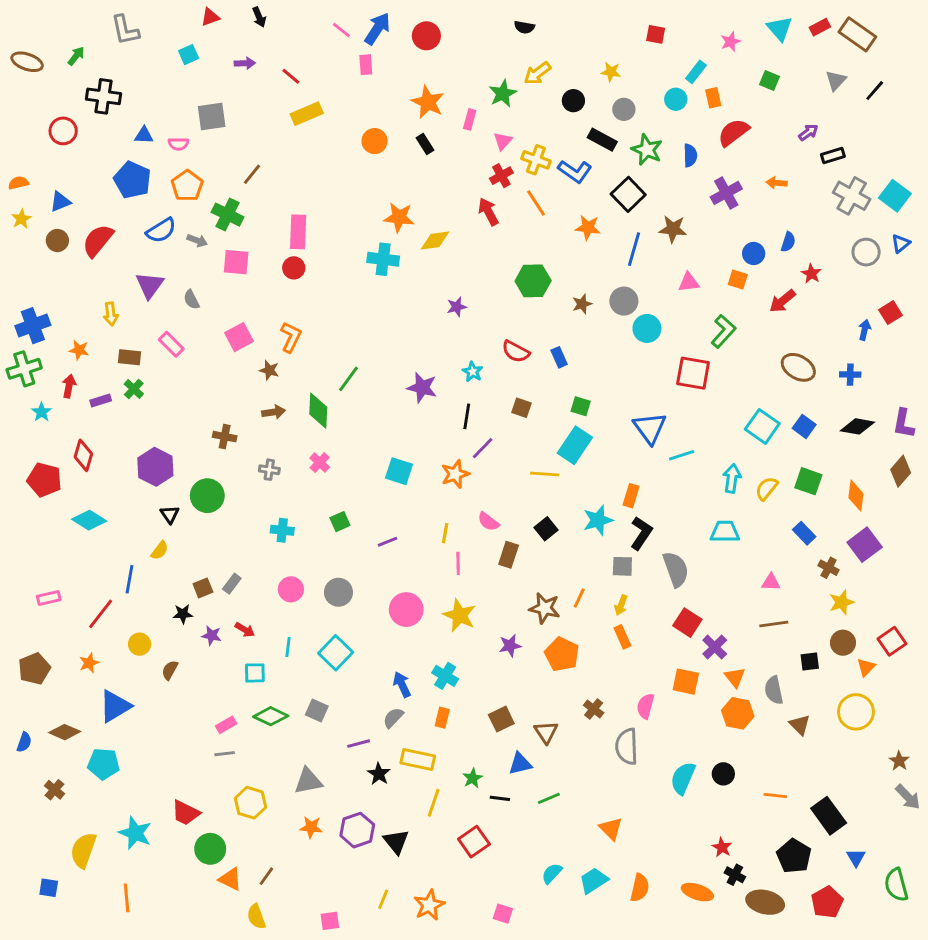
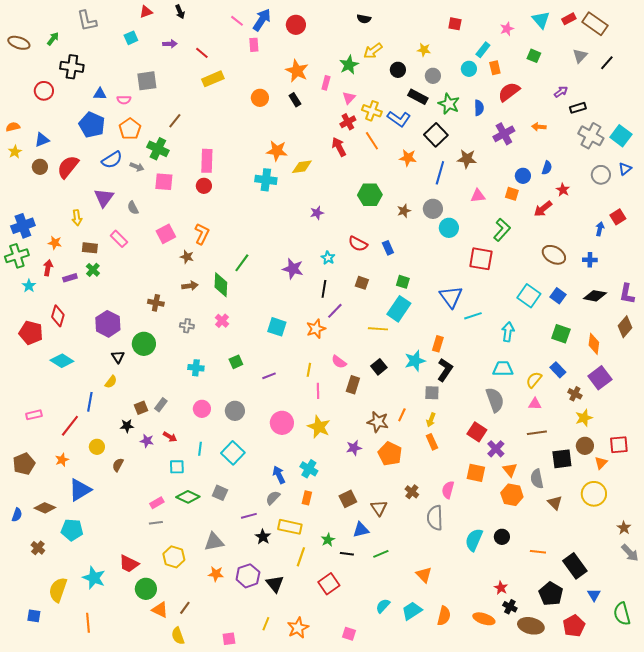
yellow semicircle: (767, 488) -> (534, 380), moved
gray semicircle: (676, 569) -> (495, 400), moved
red square: (892, 641) -> (619, 445), turned 30
black square: (810, 661) -> (562, 459), size x1.5

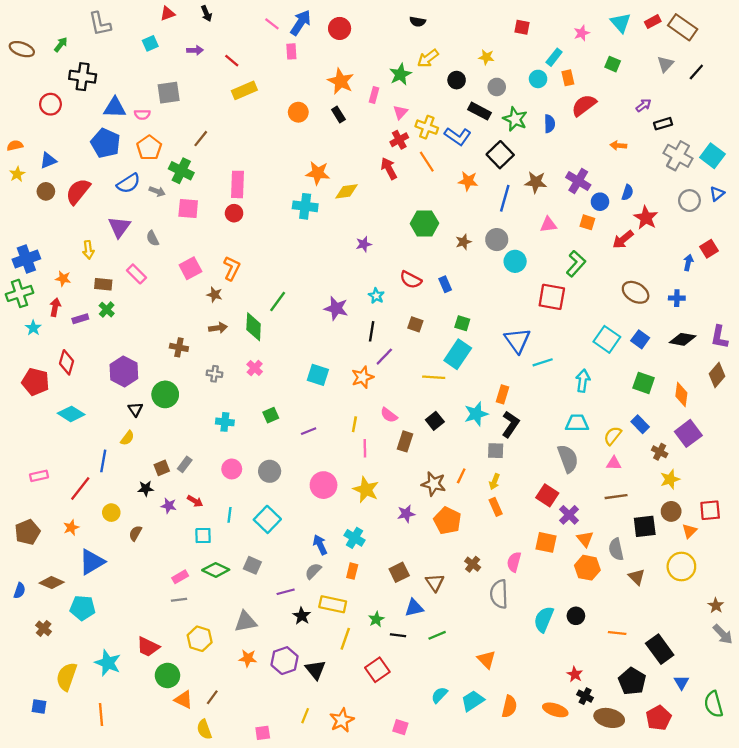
blue triangle: (100, 94) -> (115, 108), size x1.5
purple cross: (504, 134) -> (578, 181), moved, turned -30
red star: (563, 190) -> (646, 218), size x1.5

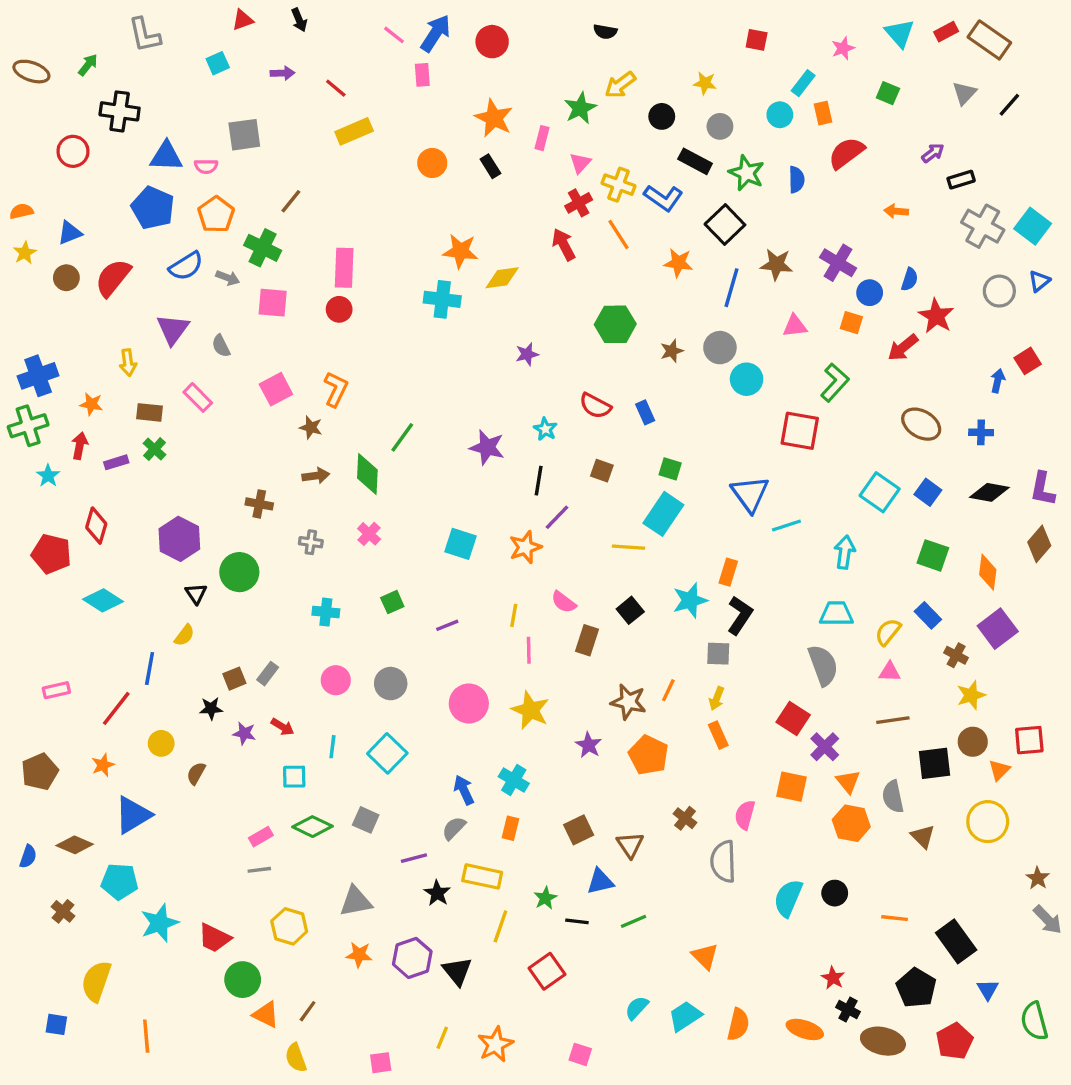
purple star: (406, 514) -> (589, 745), turned -30
cyan star: (108, 663) -> (159, 923), moved, turned 30

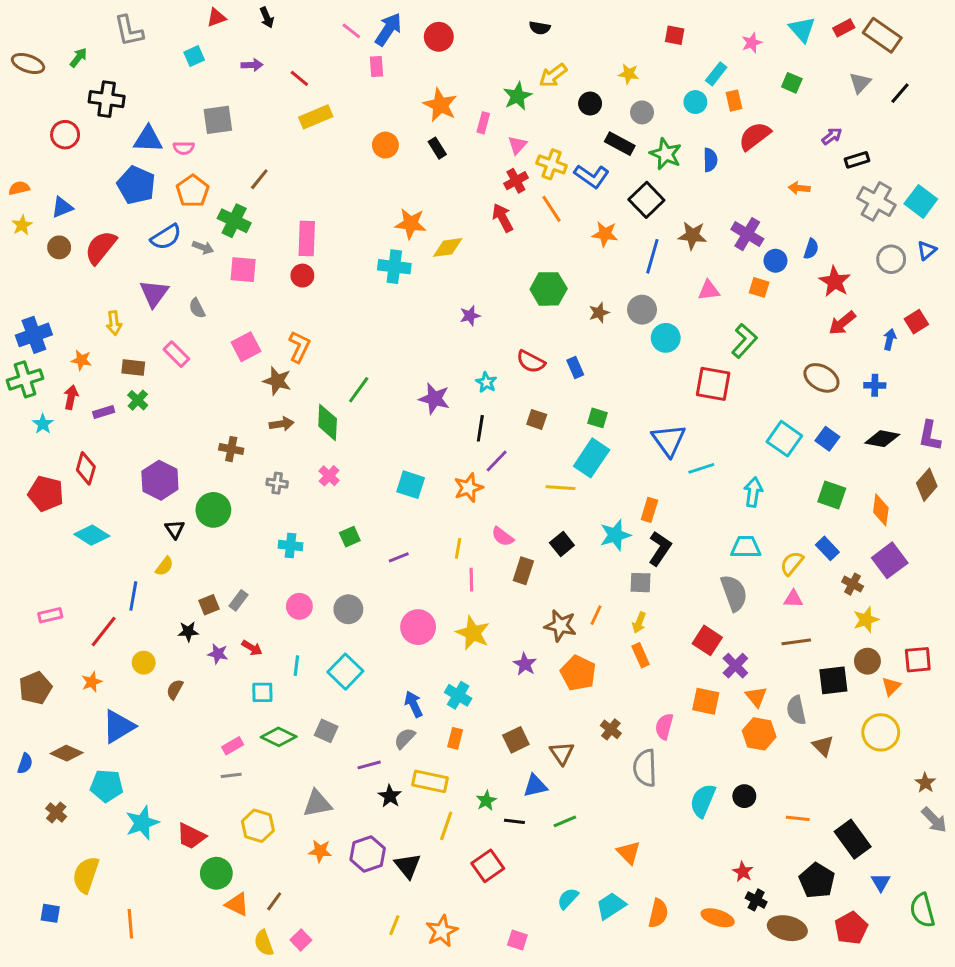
red arrow: (903, 348) -> (842, 323), moved
brown star: (311, 427) -> (277, 381), size x1.4
pink square: (381, 1063) -> (301, 940), moved, turned -36

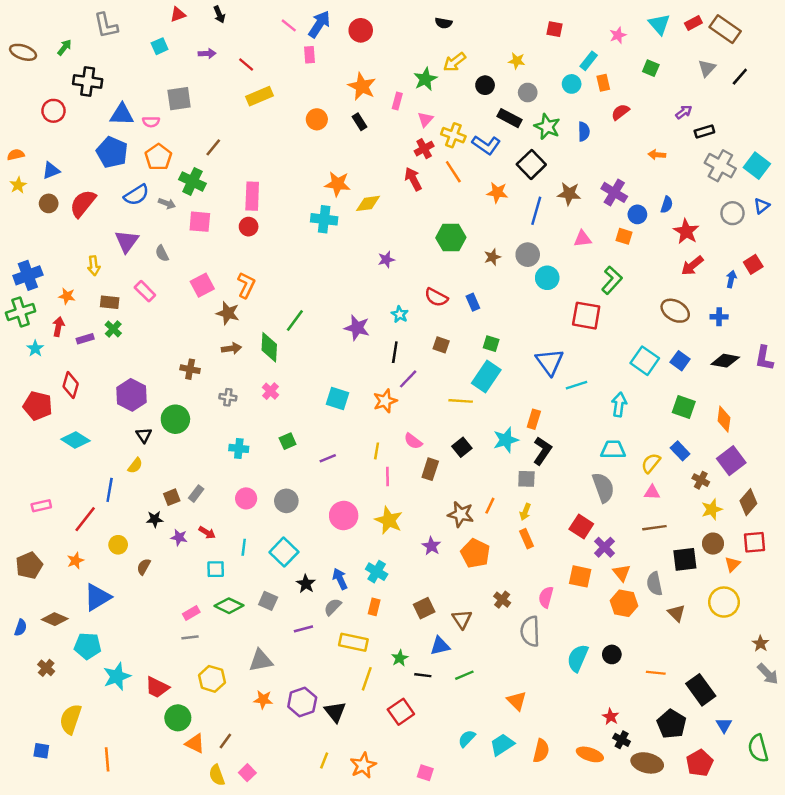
red semicircle: (755, 136) -> (620, 112), size x0.7
brown diamond: (927, 485) -> (748, 502), moved
black star: (390, 796) -> (306, 584), moved

